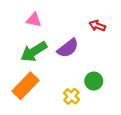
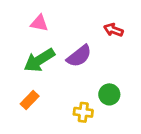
orange rectangle: (26, 86) -> (30, 100), size x0.6
yellow cross: (71, 96) -> (83, 112), turned -35

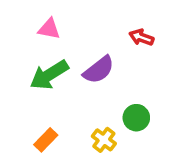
orange rectangle: (30, 100) -> (46, 140), moved
yellow cross: (83, 112) -> (104, 140), turned 30

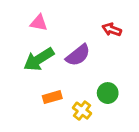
orange rectangle: (46, 140) -> (52, 97), moved, turned 30

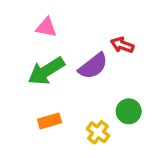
red arrow: (112, 30) -> (122, 45), moved
orange rectangle: (52, 97) -> (50, 121), moved

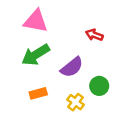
pink triangle: (46, 27) -> (36, 21), size x1.5
purple semicircle: (93, 66) -> (72, 67), moved

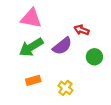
purple semicircle: (72, 67) -> (62, 46), moved
green circle: (99, 86) -> (94, 57), moved

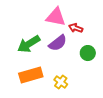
pink triangle: (31, 18) -> (56, 17), moved
orange rectangle: (33, 80) -> (31, 75), size x1.6

